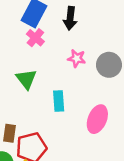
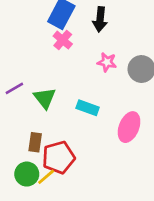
green triangle: (26, 79) -> (45, 98), moved
cyan rectangle: (59, 101) -> (88, 108), turned -66

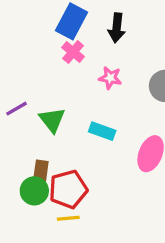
pink star: (107, 62) -> (110, 78), moved
green circle: (27, 174) -> (34, 191), moved
yellow line: (46, 177) -> (68, 218), moved, turned 36

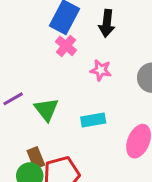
cyan rectangle: (102, 131) -> (93, 120), turned -30
brown rectangle: (41, 171) -> (36, 158), turned -30

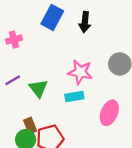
pink cross: (66, 46) -> (14, 40), moved, turned 35
pink star: (101, 70) -> (80, 72), moved, size x1.5

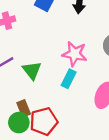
cyan rectangle: (74, 97) -> (69, 79), turned -54

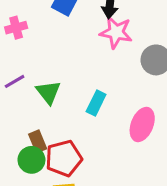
pink star: (75, 54) -> (116, 32), moved

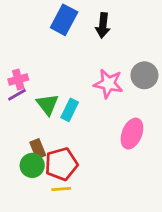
pink cross: (16, 28) -> (18, 79), moved
pink star: (116, 32) -> (108, 84), moved
cyan rectangle: (96, 103) -> (70, 110), moved

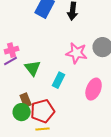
cyan rectangle: (70, 110) -> (59, 80), moved

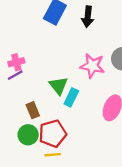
green triangle: (33, 68) -> (58, 86), moved
brown rectangle: (26, 100) -> (33, 110), moved

